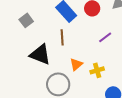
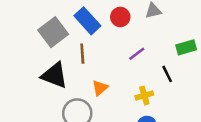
gray square: (26, 20) -> (53, 32), moved, size x1.6
yellow cross: (97, 70) -> (144, 95), moved

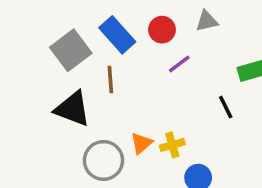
purple line: (137, 54) -> (179, 64), moved
orange triangle: (100, 88) -> (141, 143), moved
yellow cross: (144, 95) -> (172, 145), moved

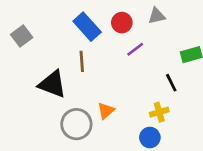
gray square: (71, 50) -> (22, 36), moved, size x0.7
yellow cross: (172, 145) -> (159, 112), moved

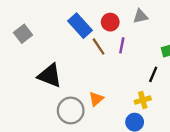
purple line: (135, 49) -> (122, 45), turned -42
brown line: (82, 61) -> (99, 47), moved, turned -30
black line: (171, 83) -> (153, 74), turned 49

